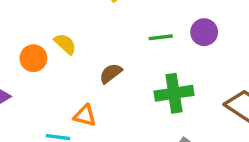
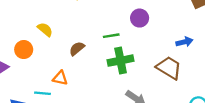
green line: (161, 37) -> (111, 36), moved
orange circle: (33, 58) -> (24, 50), moved

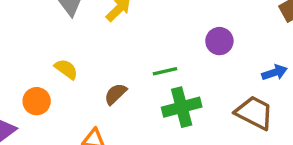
purple circle: (140, 18) -> (219, 41), moved

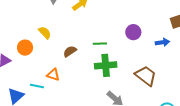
blue arrow: (274, 73) -> (162, 42), moved

